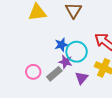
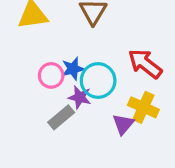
pink circle: (33, 72) -> (51, 75), moved
purple triangle: (82, 78) -> (123, 124), moved

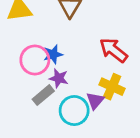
pink circle: (51, 75) -> (35, 60), size x1.4
cyan circle: (98, 80) -> (74, 111), moved

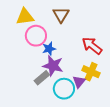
pink circle: (35, 60) -> (36, 36), moved
purple star: (59, 78) -> (53, 66), size x1.5

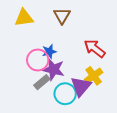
pink circle: (36, 36) -> (38, 60), moved
yellow cross: (91, 72) -> (94, 76), turned 30
purple triangle: (79, 82) -> (81, 86), size x1.5

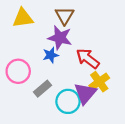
red arrow: (95, 48) -> (88, 59), moved
pink circle: (38, 60) -> (18, 71), moved
purple star: (54, 69) -> (60, 38), moved

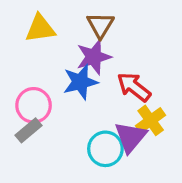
purple star: (60, 38) -> (94, 57), turned -30
blue star: (51, 55) -> (80, 82), size x1.5
gray rectangle: (43, 89) -> (29, 130), moved

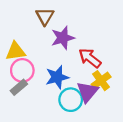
brown triangle: (100, 25) -> (45, 16), moved
yellow triangle: (40, 28) -> (16, 51), moved
blue star: (80, 82) -> (57, 77), moved

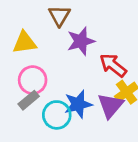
yellow triangle: (16, 51) -> (25, 43), moved
blue star: (57, 77) -> (78, 104), moved
cyan circle: (71, 100) -> (57, 115), moved

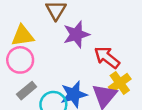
pink circle: (33, 80) -> (20, 60), moved

